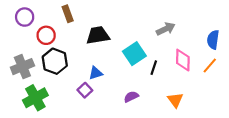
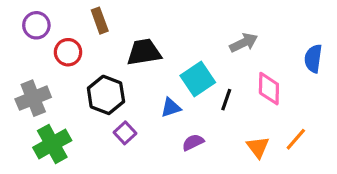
black hexagon: (55, 61) -> (106, 95), moved
orange line: (210, 65) -> (296, 139), moved
blue triangle: (96, 73) -> (171, 108), moved

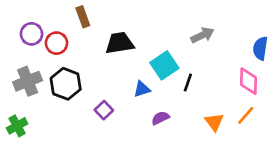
purple circle: (36, 25) -> (32, 34), moved
pink diamond: (269, 89) -> (248, 81), moved
black hexagon: (106, 95) -> (66, 84), moved
green cross: (52, 144) -> (17, 126), moved, size x0.7

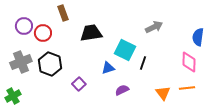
cyan square: (164, 65) -> (125, 50), turned -30
orange line: (246, 115) -> (187, 88), turned 42

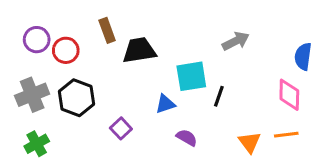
brown rectangle: (63, 13) -> (107, 30), moved
cyan square: (125, 50) -> (191, 76), turned -35
purple semicircle: (122, 90) -> (187, 138), turned 56
green cross: (13, 96) -> (37, 144), moved

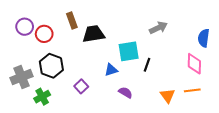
gray cross: (32, 95) -> (22, 77), moved
green cross: (37, 144) -> (42, 97), moved

